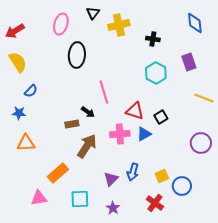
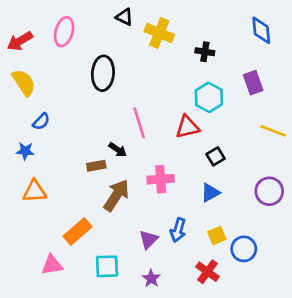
black triangle: (93, 13) -> (124, 17), turned -40
pink ellipse: (61, 24) -> (64, 32), moved
yellow cross: (119, 25) -> (159, 33), turned 35
red triangle: (135, 111) -> (187, 127), moved, turned -30
blue triangle: (144, 134) -> (210, 193), moved

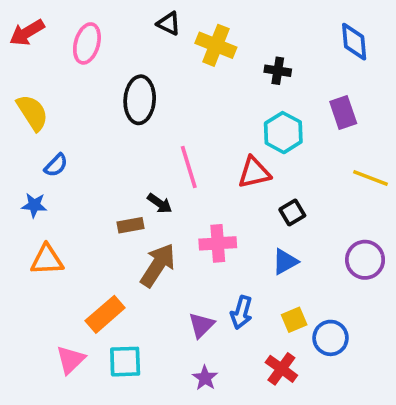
red arrow: (20, 41) -> (27, 33), moved
pink triangle: (52, 265) -> (71, 360), turned -35
cyan square: (107, 266) -> (125, 362), moved

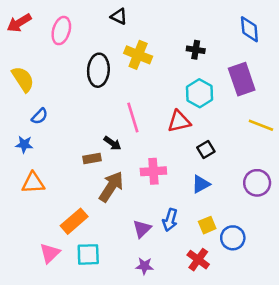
yellow cross: (216, 45) -> (138, 55), moved
purple rectangle: (343, 113) -> (242, 79), size x1.4
purple star: (205, 378) -> (144, 266), turned -30

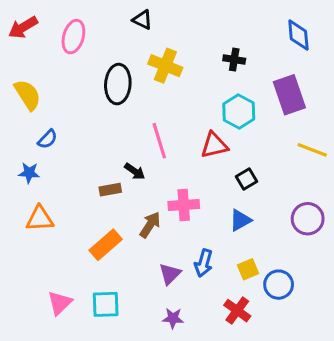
brown arrow: (111, 187) -> (150, 225), moved, size x0.7
orange rectangle: (74, 221) -> (106, 245), moved

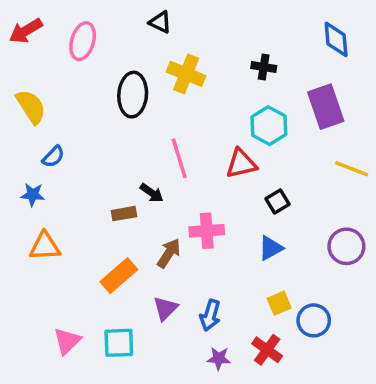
blue arrow: (204, 263) -> (210, 315), moved
purple triangle: (170, 274) -> (165, 308), moved
purple star: (173, 318) -> (219, 358), moved

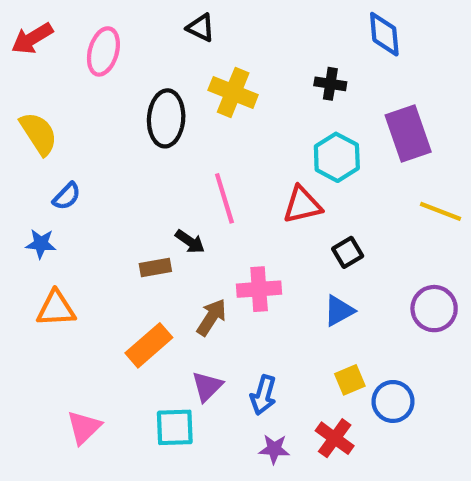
blue diamond: (336, 39) -> (384, 34), moved
cyan square: (119, 343) -> (175, 427), moved

